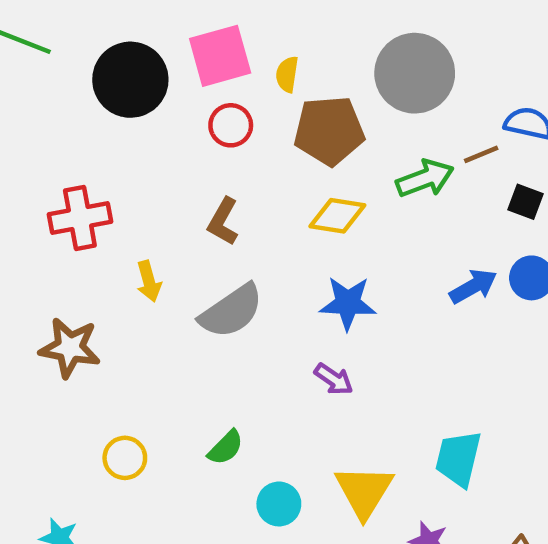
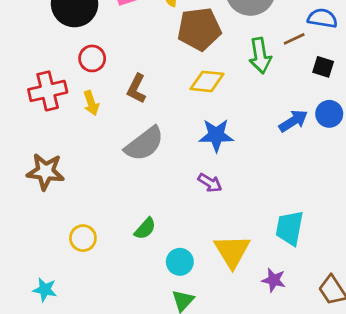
red circle: (231, 125) -> (92, 58), moved
green arrow: (425, 178) -> (260, 56), turned 104
yellow arrow: (149, 281) -> (91, 103), moved

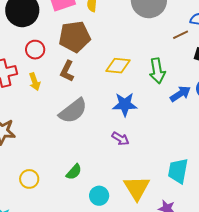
brown pentagon: (199, 29) -> (75, 37), moved
green arrow: (260, 56) -> (157, 71), moved

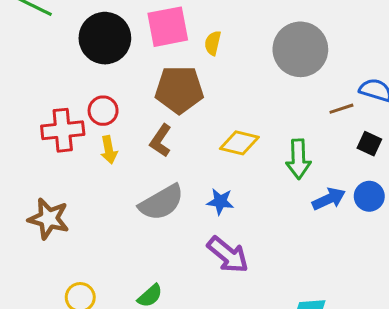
red circle: (35, 50) -> (103, 111), moved
blue star: (125, 104) -> (220, 202), moved, size x0.7
purple arrow: (120, 139) -> (228, 255), size x1.6

